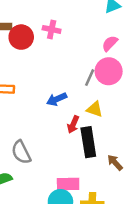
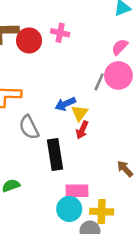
yellow triangle: (95, 109) -> (80, 113), moved, turned 48
black rectangle: (88, 142) -> (55, 155), moved
gray semicircle: (21, 152) -> (29, 127), moved

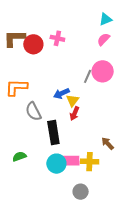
pink semicircle: (120, 47) -> (104, 39), moved
cyan circle: (69, 209) -> (56, 164), moved
yellow cross: (102, 212) -> (90, 162), moved

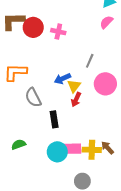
pink cross: (57, 38) -> (58, 32), moved
pink circle: (103, 71) -> (105, 84), moved
black rectangle: (53, 132) -> (54, 119), size x0.7
brown arrow: (108, 144) -> (107, 148), moved

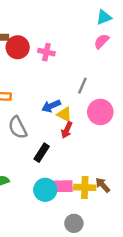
yellow triangle: (74, 86) -> (64, 114), turned -40
black rectangle: (54, 119) -> (42, 153), turned 42

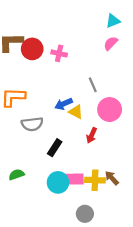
gray line: (82, 86) -> (93, 85), turned -48
gray semicircle: (18, 128) -> (32, 124), turned -70
red arrow: (67, 130) -> (92, 135), moved

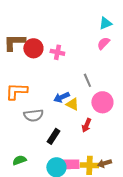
brown arrow: (112, 178) -> (104, 163), turned -64

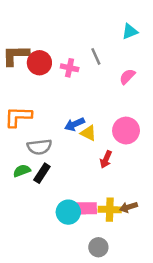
pink semicircle: (103, 43) -> (127, 77), moved
gray line: (87, 80) -> (96, 56), moved
black rectangle: (53, 136) -> (42, 173), moved
green semicircle: (19, 160) -> (22, 171), moved

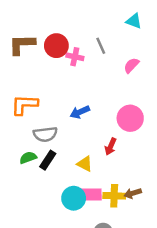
cyan triangle: (130, 31) -> (134, 21), turned 42
red circle: (39, 63) -> (56, 46), moved
yellow triangle: (88, 133) -> (85, 164), moved

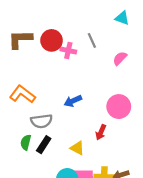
orange L-shape: (24, 105) -> (22, 94), turned 35
green semicircle: (28, 158) -> (26, 142), turned -56

